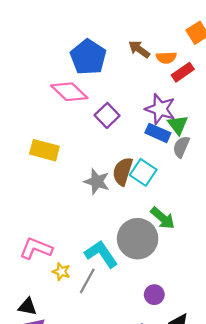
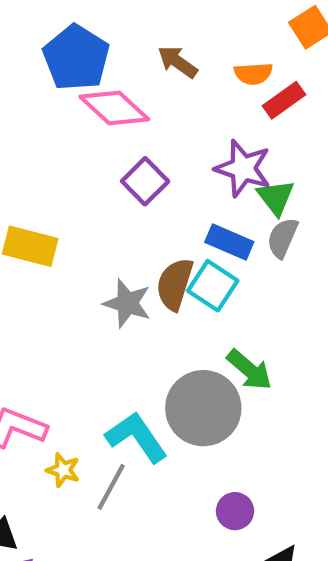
brown arrow: (139, 49) -> (178, 62), moved
blue pentagon: (88, 57) -> (76, 58), moved
pink diamond: (69, 92) -> (114, 108), moved
blue rectangle: (158, 133) -> (229, 242), moved

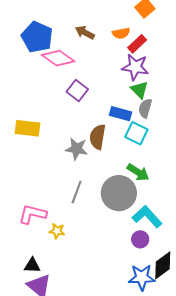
purple star: (243, 168) -> (135, 67), moved
cyan square: (213, 286) -> (136, 133), moved
cyan L-shape: (136, 437) -> (147, 217), moved
gray line: (111, 487) -> (77, 192), moved

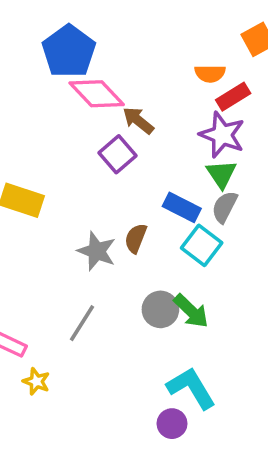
brown arrow: (85, 33) -> (138, 121), moved
brown semicircle: (98, 137) -> (136, 238), size x0.7
gray circle: (119, 193) -> (160, 309), moved, size x0.6

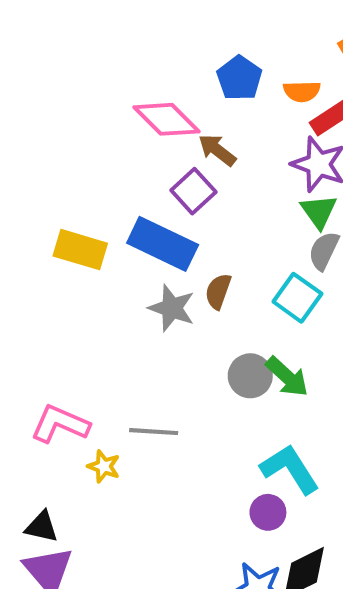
blue pentagon: (69, 51) -> (239, 78), moved, size x0.7
blue rectangle: (182, 207) -> (163, 244), moved, size x1.5
gray line: (82, 323) -> (154, 432), moved, turned 63

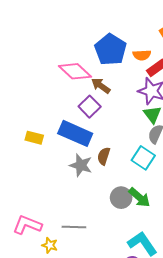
blue pentagon: (239, 78) -> (111, 50), size x1.4
yellow rectangle: (80, 250) -> (34, 138), size x0.7

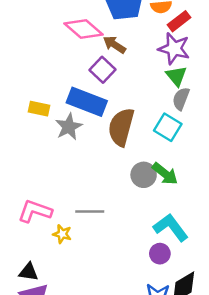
brown semicircle: (104, 156) -> (121, 127), size x1.8
gray star: (81, 165) -> (69, 127), moved, turned 30

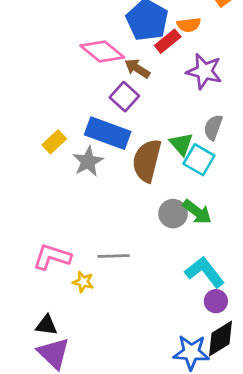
red rectangle: (179, 21) -> (168, 41), moved
green triangle: (176, 76) -> (181, 144), moved
yellow rectangle: (39, 109) -> (54, 142), turned -54
purple circle: (160, 254) -> (216, 301), moved

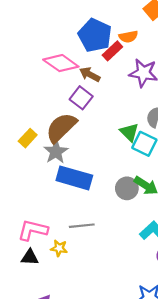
blue rectangle: (108, 133) -> (74, 178), moved
brown semicircle: (147, 160) -> (61, 128), moved, turned 36
black triangle: (46, 325) -> (30, 257), moved

